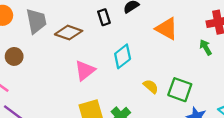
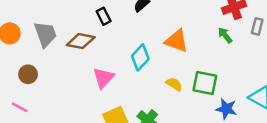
black rectangle: (104, 17) -> (104, 16), moved
orange triangle: (167, 29) -> (177, 41), moved

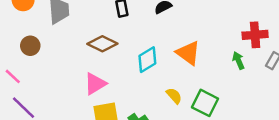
brown diamond: (81, 41) -> (102, 44), moved
pink triangle: (103, 78) -> (95, 84), moved

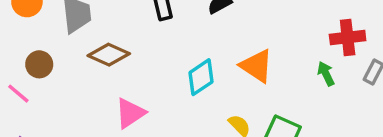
brown diamond: (102, 44) -> (109, 55), moved
pink line: (13, 76) -> (18, 94), moved

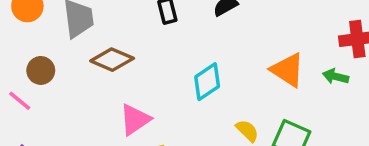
orange triangle: (257, 66) -> (288, 70), moved
green arrow: (326, 74) -> (336, 76), turned -50

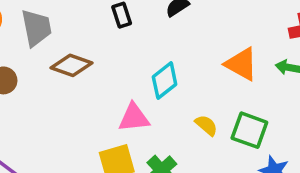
pink triangle: (135, 119) -> (134, 118), moved, turned 32

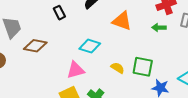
orange triangle: (241, 64) -> (122, 21), moved
cyan diamond: (165, 81) -> (90, 46), turned 65

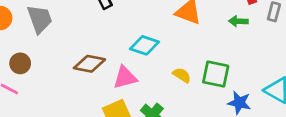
brown diamond: (35, 46) -> (89, 64), moved

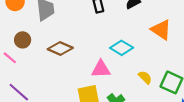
brown diamond: (89, 64) -> (60, 48), moved

